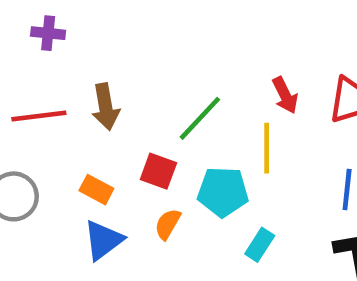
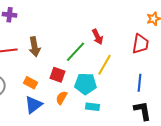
red arrow: (285, 95) -> (98, 37), moved
yellow line: (267, 148) -> (105, 65), turned 30
cyan rectangle: (260, 245) -> (93, 107), moved, turned 64

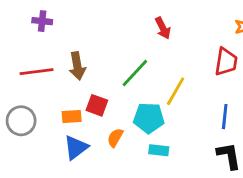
red arrow: (98, 37) -> (163, 28), moved
red square: (58, 75) -> (97, 105), moved
orange rectangle: (31, 83) -> (72, 117), turned -32

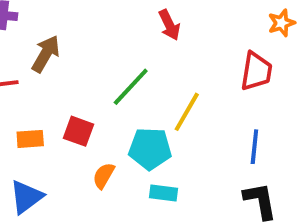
brown arrow: (77, 66) -> (46, 54), moved, turned -140
orange rectangle: (72, 117) -> (30, 139), moved
blue triangle: (76, 147) -> (26, 197), moved

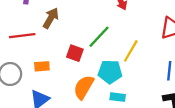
red square: (78, 131) -> (75, 53), moved
orange semicircle: (104, 176) -> (84, 87), size x1.6

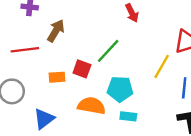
yellow line: (131, 51) -> (162, 66), moved
orange rectangle: (42, 66) -> (57, 77), moved
orange semicircle: (84, 87) -> (91, 106), turned 70

